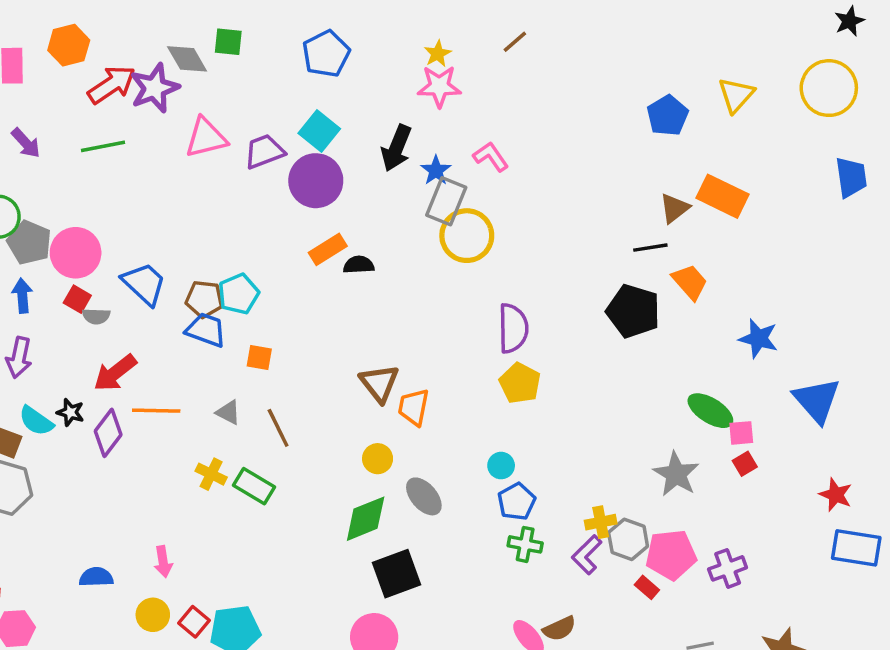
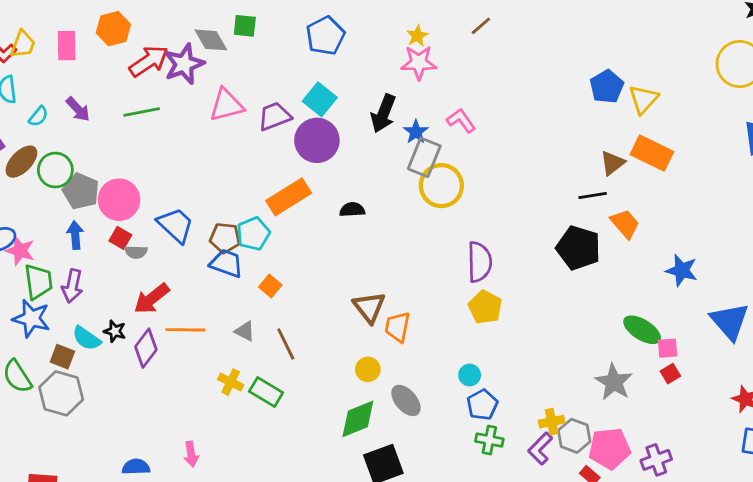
yellow triangle: (736, 95) -> (643, 99), moved
orange rectangle: (328, 249) -> (289, 197), moved, size x1.4
orange square: (259, 357) -> (270, 286), turned 30

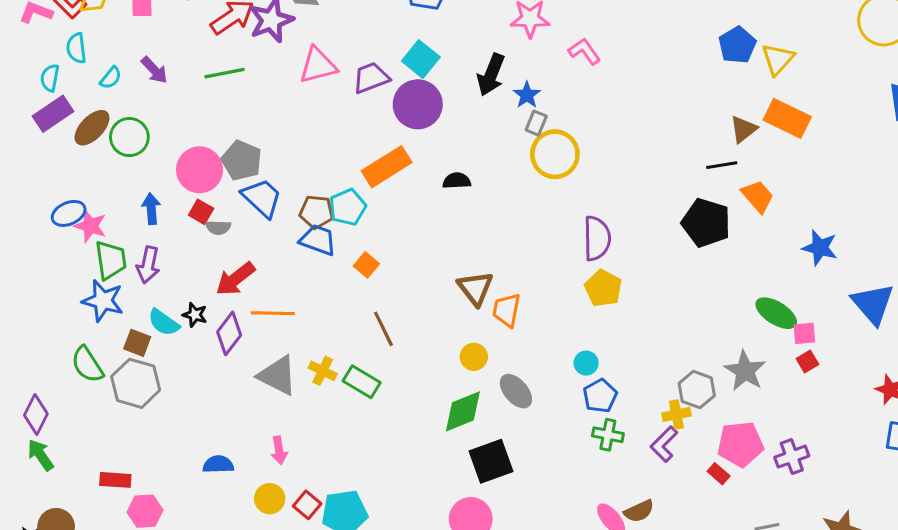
pink L-shape: (461, 121) -> (585, 51), moved
gray rectangle: (424, 157) -> (536, 123), size x0.6
gray pentagon: (81, 191) -> (242, 160), moved
gray triangle: (245, 331) -> (277, 376), moved, size x1.8
gray hexagon: (574, 436) -> (697, 390), moved

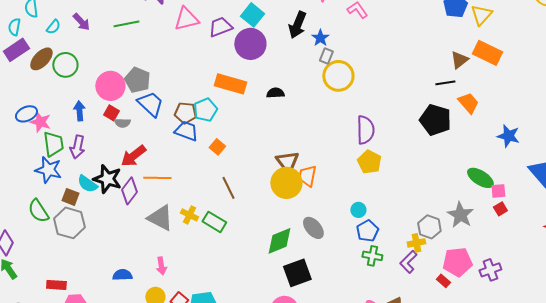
orange rectangle: (387, 167) -> (230, 84), turned 48
black star: (195, 315) -> (107, 179), size x1.8
yellow circle: (474, 357) -> (286, 183), moved, size x1.8

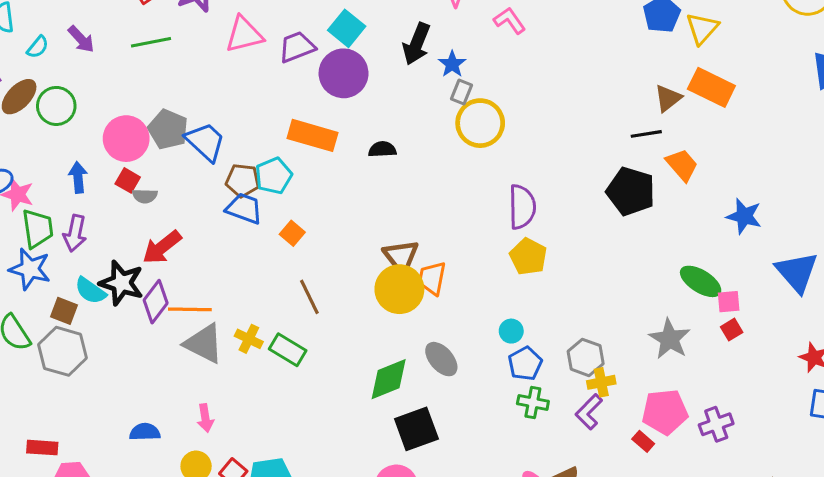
blue trapezoid: (150, 104) -> (205, 142), moved
orange line: (157, 178) -> (190, 309), moved
gray hexagon: (429, 227) -> (586, 357), moved

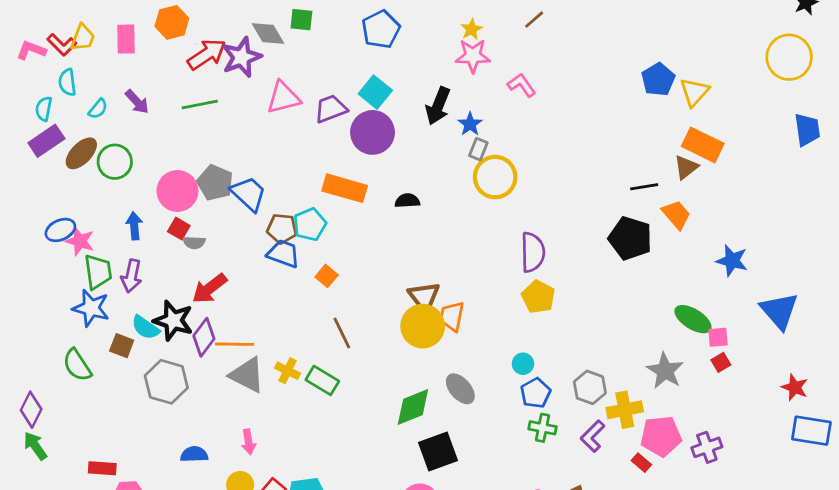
brown triangle: (668, 98) -> (686, 167), moved
gray hexagon: (62, 351) -> (166, 382), moved
yellow cross: (601, 382) -> (625, 410), moved, size x1.4

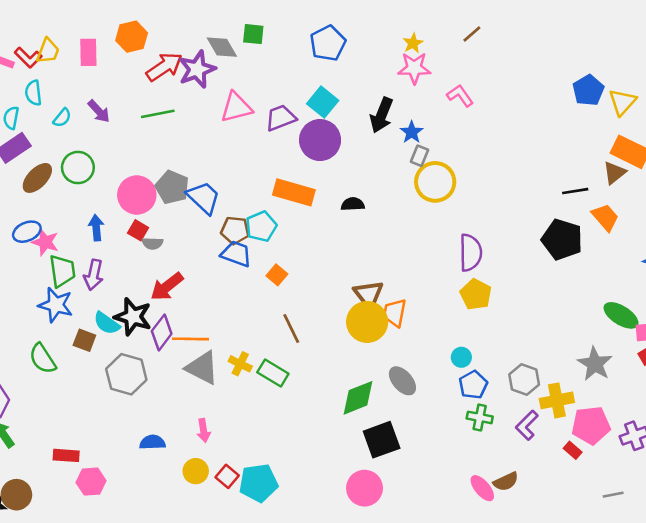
brown ellipse: (81, 153) -> (37, 178), moved

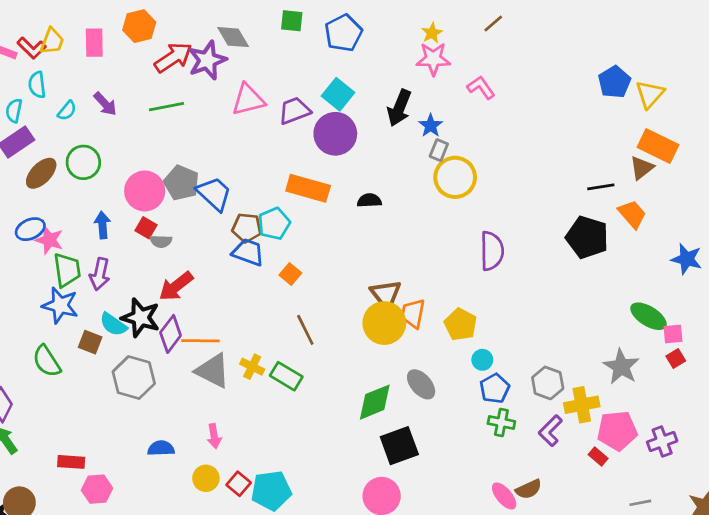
green square: (253, 34) -> (292, 21), moved
yellow pentagon: (476, 294) -> (461, 324), moved

